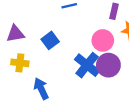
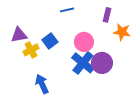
pink circle: (103, 40) -> (84, 42), moved
yellow cross: (20, 63) -> (31, 50), moved, turned -35

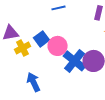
pink circle: (84, 42) -> (58, 46), moved

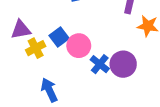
blue cross: (75, 61) -> (100, 64), size x0.7

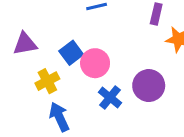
yellow cross: (36, 48) -> (47, 81), moved
blue cross: (100, 64) -> (110, 97), moved

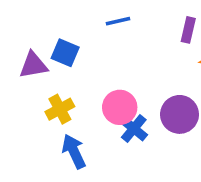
blue square: (71, 53) -> (65, 53), moved, turned -30
pink circle: (95, 63) -> (120, 107), moved

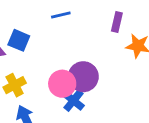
purple circle: (180, 114) -> (83, 77), moved

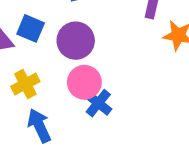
purple circle: (83, 77) -> (76, 41), moved

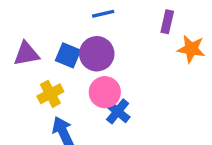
blue square: (31, 28) -> (68, 55), moved

